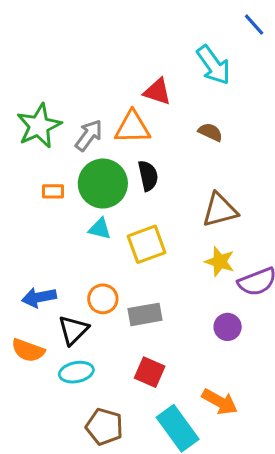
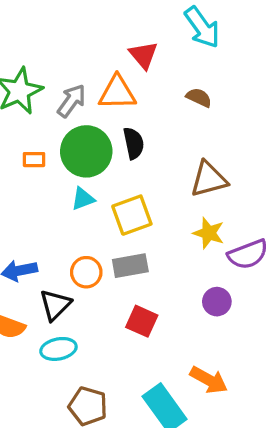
red triangle: (157, 92) -> (143, 55), turned 32
cyan triangle: (100, 229) -> (83, 199), turned -35
gray rectangle: (145, 314) -> (130, 266), moved
red square: (150, 372) -> (142, 321), moved

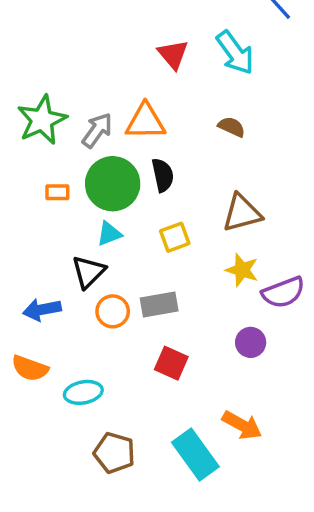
red triangle: (143, 55) -> (173, 54), moved
yellow square: (132, 215) -> (175, 237), moved, size x0.7
black triangle: (55, 305) -> (88, 272), moved

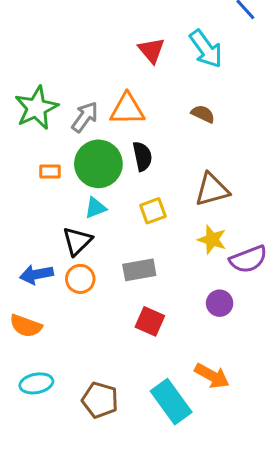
orange circle: (113, 311) -> (80, 279), moved
cyan ellipse: (83, 392) -> (36, 383), moved

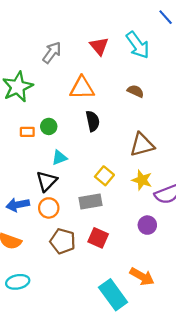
gray arrow: (85, 117) -> (52, 53), moved
green circle: (98, 164) -> (49, 126), moved, size x0.5
yellow square: (153, 211) -> (104, 176), moved, turned -30
brown pentagon: (100, 400) -> (63, 241), moved

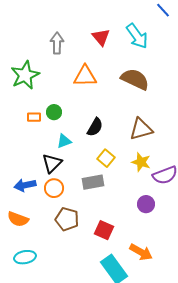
gray arrow: (52, 53) -> (57, 43), turned -35
brown semicircle: (136, 91) -> (135, 79), size x1.8
black semicircle: (93, 121) -> (95, 127), moved, turned 42
red square: (98, 238) -> (104, 230), moved

